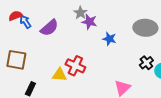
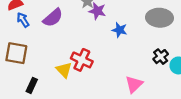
blue arrow: (25, 22) -> (23, 20), moved
yellow triangle: (59, 75) -> (64, 70), turned 42

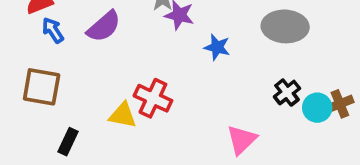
yellow triangle: (64, 70) -> (123, 115), turned -35

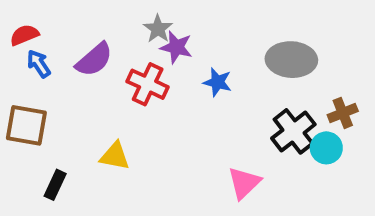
black cross: (287, 93) -> (293, 131), size x1.5
red cross: (153, 98) -> (148, 84), moved
brown cross: (340, 104) -> (343, 113), moved

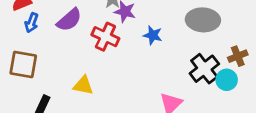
blue arrow: (39, 64) -> (32, 23), turned -126

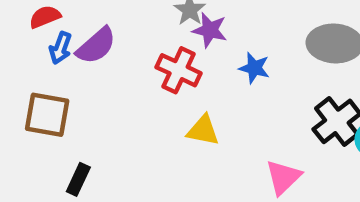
purple semicircle: (69, 20) -> (96, 46), moved
yellow triangle: (83, 85) -> (203, 130), moved

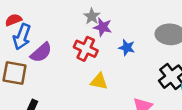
purple semicircle: (96, 46) -> (41, 52), moved
blue arrow: (60, 48) -> (22, 37), size x1.5

